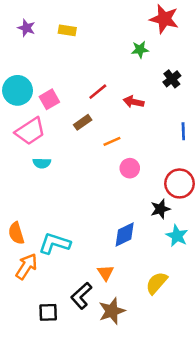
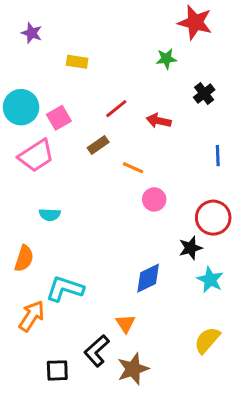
yellow rectangle: (67, 30) -> (77, 62), moved
orange line: (112, 141) -> (133, 168), turned 48
cyan semicircle: (42, 163) -> (50, 215), moved
orange semicircle: (16, 233) -> (24, 258), moved, turned -145
yellow semicircle: (157, 283) -> (207, 340), moved

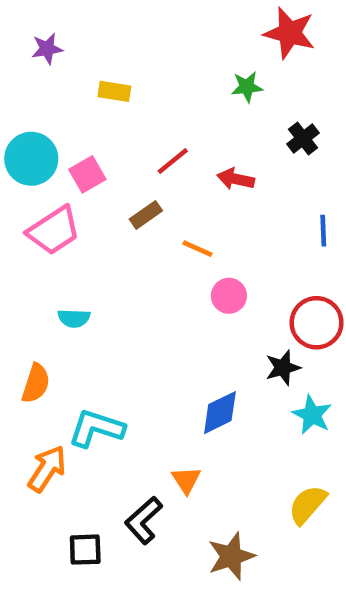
purple star: (32, 33) -> (47, 49), turned -30
brown star: (133, 369) -> (231, 556), moved

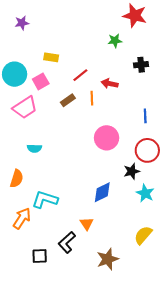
yellow rectangle: (114, 91) -> (51, 57), moved
black cross: (303, 139) -> (141, 65), turned 32
blue line: (323, 231) -> (145, 116), moved
orange line: (197, 249) -> (92, 98), moved, turned 64
pink circle: (229, 296) -> (107, 138), size x1.5

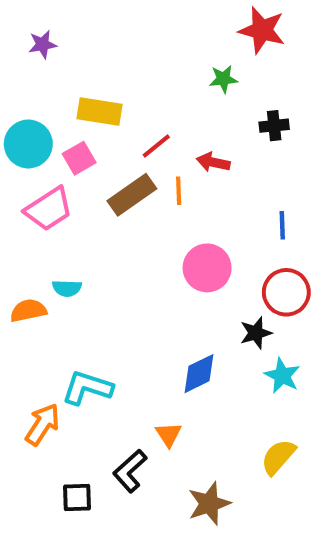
yellow rectangle: (51, 57) -> (99, 111), size x1.5
brown rectangle: (68, 100) -> (132, 195), size x1.6
orange semicircle: (17, 179) -> (28, 311), moved, turned -120

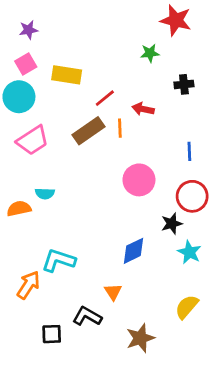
pink square: (79, 158) -> (26, 64), moved
black L-shape: (130, 471) -> (87, 316), turned 72

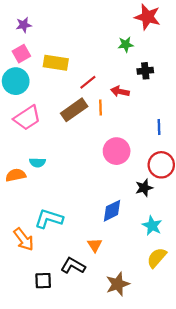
black cross: (184, 84) -> (145, 71), moved
cyan star: (189, 252) -> (152, 226), moved
orange arrow: (28, 285) -> (24, 239), turned 110

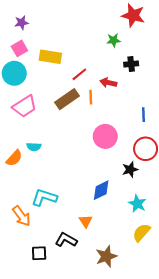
orange semicircle: (16, 175) -> (14, 158), turned 144

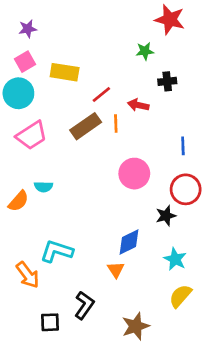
orange triangle: (86, 221) -> (116, 270), moved
black L-shape: (66, 240) -> (84, 305), turned 95

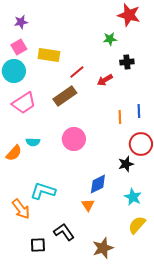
red arrow: (138, 105) -> (105, 80), turned -42
orange line: (116, 124) -> (120, 117), moved
pink circle: (134, 174) -> (74, 139), moved
black L-shape: (84, 305) -> (64, 232), turned -70

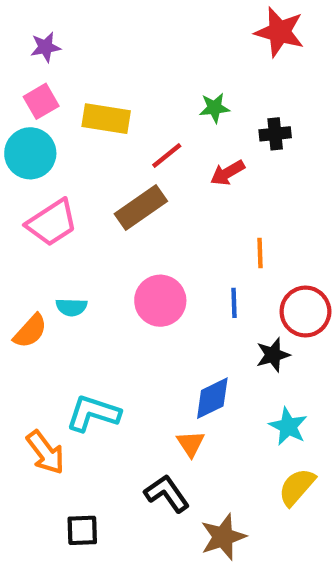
green star: (110, 39) -> (214, 108), moved
blue line: (139, 111) -> (234, 303), moved
black L-shape: (64, 232) -> (167, 494), moved

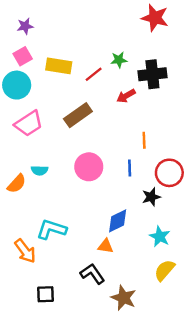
black cross: (275, 134) -> (152, 74), size x1.6
red line: (167, 155) -> (94, 74), moved
orange triangle: (191, 444) -> (106, 246), turned -49
brown star: (223, 537) -> (124, 298), turned -30

